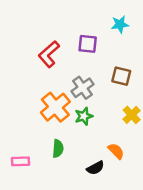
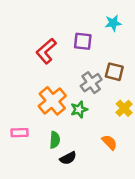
gray cross: (82, 88) -> (91, 83), moved
pink rectangle: (20, 161) -> (19, 133), moved
black semicircle: (95, 168) -> (68, 158), moved

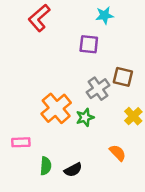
cyan star: (113, 23) -> (105, 15), moved
red L-shape: (46, 51) -> (39, 18), moved
green semicircle: (55, 140) -> (46, 166), moved

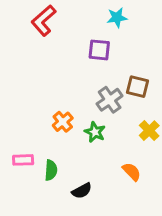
orange cross: (56, 108) -> (63, 122), size x0.6
green star: (85, 117) -> (95, 132), turned -30
green semicircle: (46, 166) -> (51, 170), moved

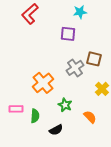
orange cross: (63, 122) -> (43, 83), size x1.5
green star: (95, 132) -> (65, 105), moved

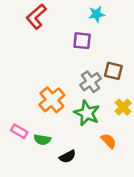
green star: (65, 105) -> (87, 113), moved, size x1.5
pink rectangle: (16, 109) -> (19, 131), turned 32
green semicircle: (35, 116) -> (42, 140), turned 96

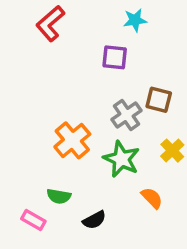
pink rectangle: (19, 131) -> (33, 220), moved

